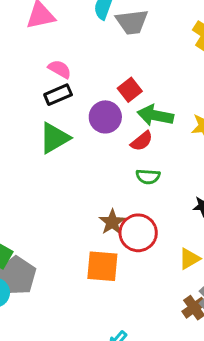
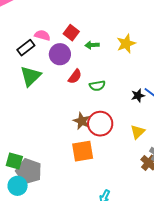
pink semicircle: (60, 69) -> (42, 35), moved
green arrow: (155, 115) -> (92, 45), size x0.6
red semicircle: (142, 141) -> (75, 76), moved

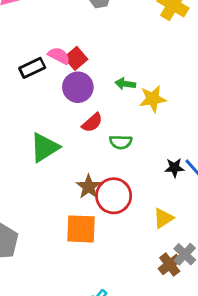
red square: (71, 33) -> (76, 58), moved
yellow star: (126, 44) -> (153, 99), moved
green triangle: (31, 76) -> (45, 147), moved

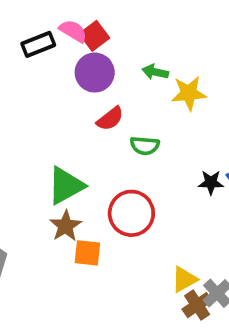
green triangle: (45, 147) -> (66, 186), moved
brown star: (89, 187) -> (66, 226), moved
yellow triangle: (163, 218) -> (184, 279), moved
orange square: (81, 229) -> (87, 253), size x0.7

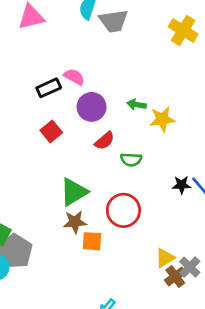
red square: (94, 36) -> (51, 131), moved
brown star: (66, 226) -> (75, 222), turned 30

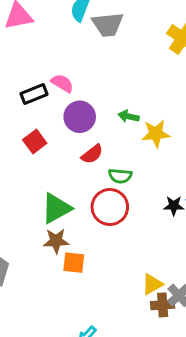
red circle: (123, 210) -> (110, 207), moved
brown cross: (175, 276) -> (163, 305), turned 30

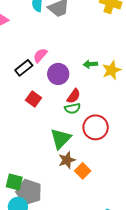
pink semicircle: (62, 83) -> (40, 55), turned -63
green semicircle: (120, 176) -> (72, 108), moved
orange square: (74, 263) -> (83, 171), turned -35

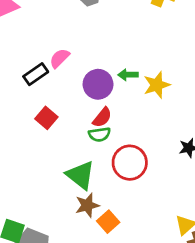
purple circle: (58, 74) -> (98, 84), moved
green triangle: (61, 139) -> (80, 175), turned -40

